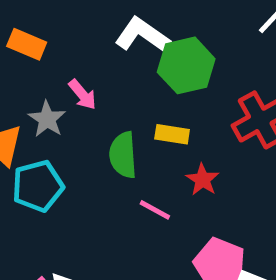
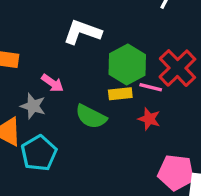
green hexagon: (186, 65) -> (127, 64), moved
green semicircle: (123, 155) -> (91, 117), turned -44
pink line: (155, 210) -> (151, 87), moved

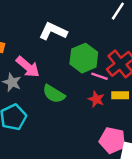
pink arrow: (52, 83) -> (28, 67), size x1.5
yellow rectangle: (120, 94) -> (120, 95), moved

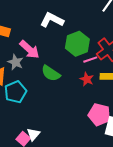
pink line: (100, 76) -> (90, 60), turned -40

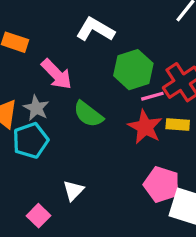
gray star: (16, 62) -> (36, 108), moved
red star: (87, 79) -> (145, 127), size x1.5
white triangle: (33, 134) -> (73, 190), moved

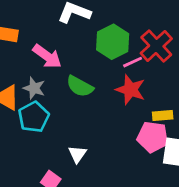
yellow rectangle: (178, 124) -> (163, 115), moved

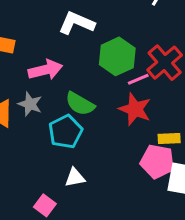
pink arrow: (47, 56) -> (45, 70), turned -52
cyan pentagon: (34, 117) -> (66, 132), moved
white triangle: (77, 154) -> (75, 177), turned 42

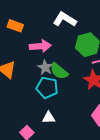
gray star: (30, 104) -> (45, 67), moved
cyan pentagon: (66, 132) -> (47, 88), turned 30

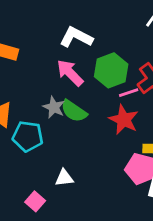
pink arrow: (40, 46) -> (70, 73), moved, turned -125
cyan pentagon: (47, 88) -> (28, 136), moved

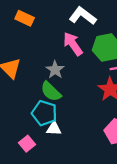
green semicircle: (74, 111) -> (51, 92), moved
cyan pentagon: (28, 136) -> (44, 113), moved

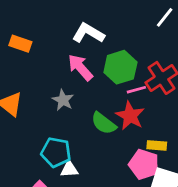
green semicircle: (51, 92) -> (104, 123), moved

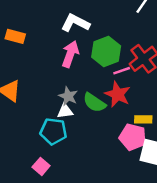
pink arrow: (80, 67) -> (70, 54), turned 65
gray star: (63, 100) -> (68, 96), moved
white triangle: (69, 169) -> (65, 111), moved

